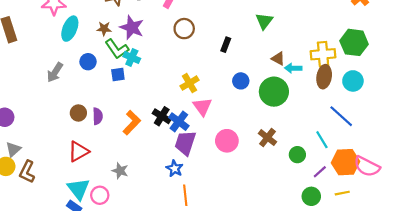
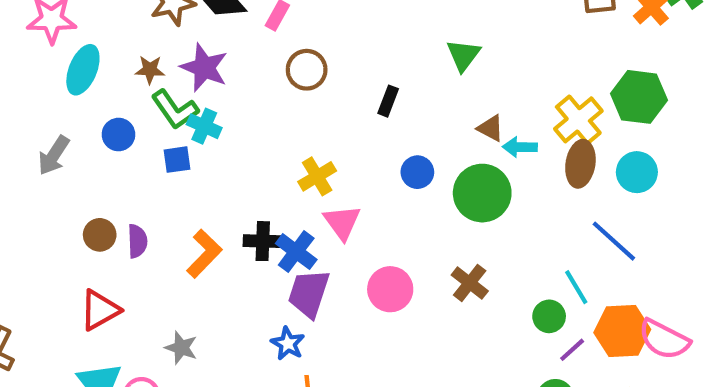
yellow cross: (323, 54) -> (578, 120), turned -35
black cross: (162, 116) -> (263, 241), turned -30
green circle: (297, 155) -> (549, 316), moved

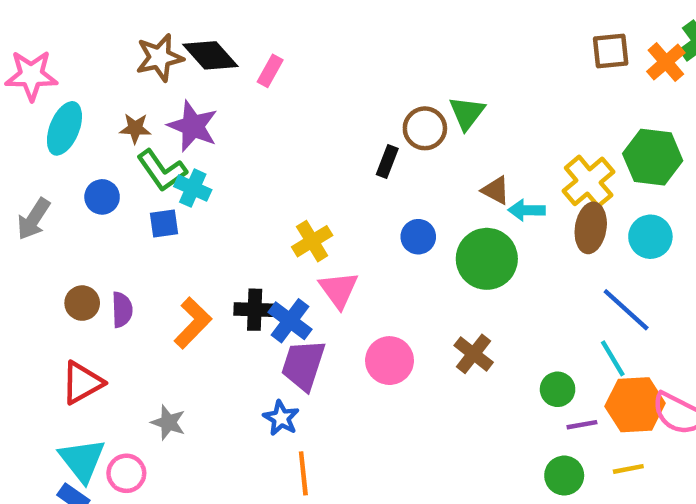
brown circle: (307, 70) -> (425, 128), moved
cyan line: (576, 287) -> (613, 358), moved
purple line: (572, 350) -> (582, 425), turned 32

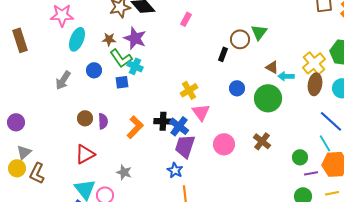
pink rectangle: (270, 71) -> (186, 19), moved

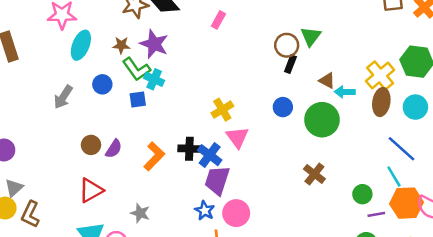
black rectangle: (223, 54) -> (290, 64), moved
purple semicircle: (103, 121) -> (114, 149), turned 35
pink circle: (224, 144) -> (236, 213), moved

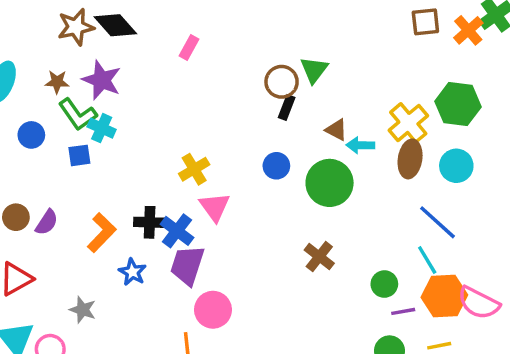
blue star: (205, 211) -> (132, 272), moved

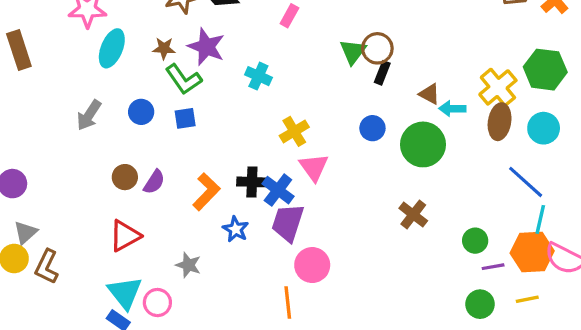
green triangle: (314, 70) -> (353, 52), moved
cyan cross: (102, 128) -> (258, 76), moved
blue circle: (31, 135) -> (141, 112), moved
cyan line: (427, 260) -> (540, 219), moved, turned 44

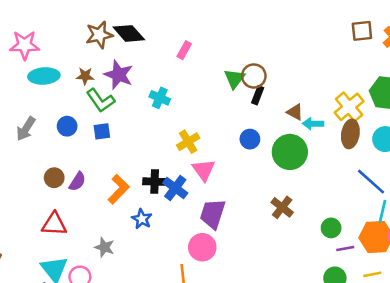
cyan ellipse: (112, 48) -> (44, 76), turned 64
purple trapezoid: (288, 223) -> (213, 214), moved
red triangle: (125, 236) -> (54, 224), turned 32

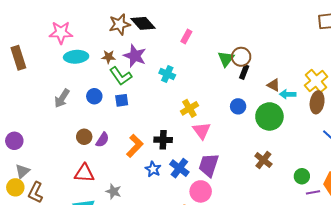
blue cross: (175, 188) -> (179, 168), moved
gray star: (104, 247) -> (114, 191), moved

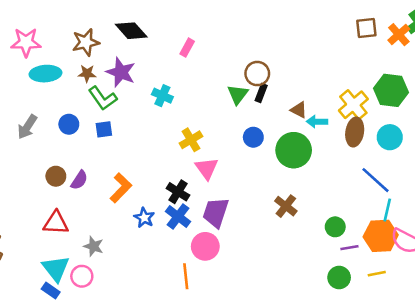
brown star: (120, 24) -> (86, 42), moved
green triangle: (226, 59) -> (238, 94), moved
black cross: (163, 140) -> (178, 192), moved, turned 30

